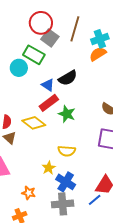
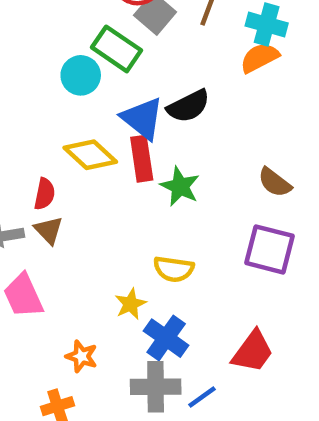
cyan cross: (100, 39) -> (267, 25), turned 30
blue triangle: (48, 85) -> (143, 118), size x1.5
red rectangle: (49, 103) -> (142, 159), turned -66
yellow diamond: (34, 123) -> (90, 155), moved
blue line: (95, 200) -> (202, 397), moved

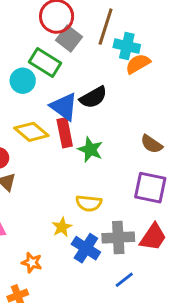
cyan cross: (267, 25) -> (127, 46), moved
red trapezoid: (253, 351) -> (153, 237), moved
gray cross: (156, 387) -> (118, 238), moved
blue line: (202, 397) -> (124, 280), moved

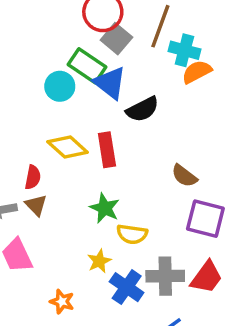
blue triangle: (64, 107) -> (110, 83), moved
brown semicircle: (152, 144) -> (184, 176), moved
green star: (90, 150) -> (105, 208), moved

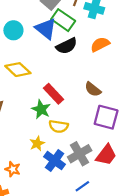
green rectangle: (87, 66) -> (63, 20), moved
orange semicircle: (197, 72) -> (100, 44), moved
red rectangle: (107, 150) -> (54, 94), moved, turned -35
gray cross: (165, 276) -> (80, 154), turned -30

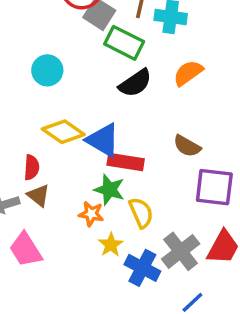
blue triangle: (46, 29) -> (103, 140), moved
red rectangle: (54, 94) -> (126, 162), turned -30
yellow semicircle: (59, 126) -> (141, 213), turned -114
orange star: (13, 169) -> (91, 214), moved

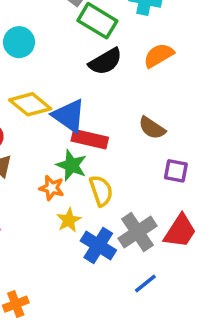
purple square: (214, 187) -> (176, 171), size x0.6

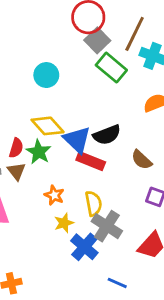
black semicircle: (105, 62) -> (107, 135), moved
green star: (72, 165) -> (39, 152), moved
gray cross: (138, 232) -> (107, 226), moved, turned -32
blue line: (145, 284) -> (117, 283), turned 54

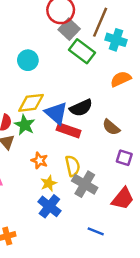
yellow diamond: (48, 126) -> (31, 103), turned -52
blue cross: (84, 247) -> (49, 206), moved

